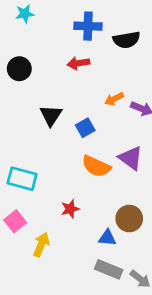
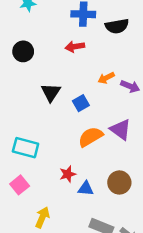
orange semicircle: (96, 166) -> (90, 137), turned 125
blue triangle: (107, 238) -> (86, 188), moved
yellow arrow: (41, 245) -> (42, 217), moved

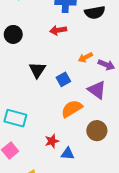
purple triangle: (121, 130) -> (97, 90), moved
brown circle: (119, 182) -> (97, 131), moved

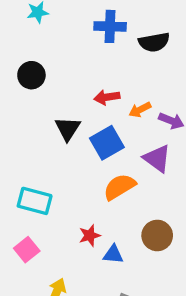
red arrow: (58, 30) -> (107, 97), moved
blue square: (63, 79) -> (107, 143), size x1.5
brown circle: (97, 131) -> (157, 235), moved

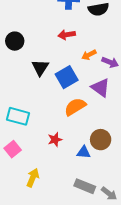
black circle: (31, 75) -> (15, 41), moved
red arrow: (107, 97) -> (67, 35), moved
blue triangle: (113, 254) -> (84, 152), moved

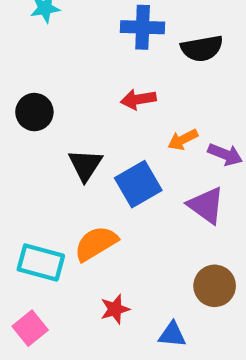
orange semicircle: (75, 107) -> (96, 243), moved
brown circle: (101, 140) -> (215, 286), moved

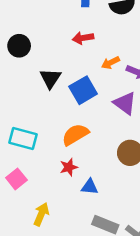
orange semicircle: (96, 243) -> (75, 135), moved
blue triangle: (172, 335) -> (90, 187), moved

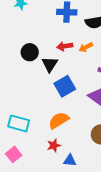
black circle: (19, 46) -> (30, 52), moved
orange arrow: (110, 63) -> (86, 47), moved
black triangle: (50, 78) -> (50, 64), moved

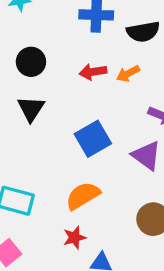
black circle: (30, 52) -> (31, 62), moved
black triangle: (50, 64) -> (31, 109), moved

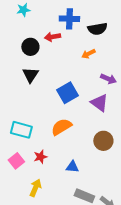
red arrow: (93, 72) -> (52, 37), moved
red star: (74, 238) -> (40, 157), moved

